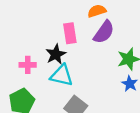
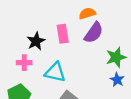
black star: (56, 54) -> (36, 41), moved

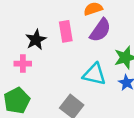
cyan triangle: (55, 72) -> (94, 74), moved

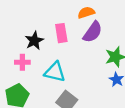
cyan triangle: (94, 74) -> (55, 72), moved

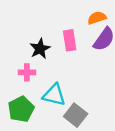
cyan triangle: (55, 72) -> (54, 95), moved

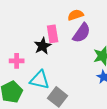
black star: (40, 49) -> (43, 46), moved

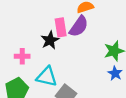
purple semicircle: (82, 33) -> (79, 26), moved

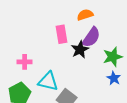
purple semicircle: (79, 26) -> (91, 37), moved
black star: (50, 40) -> (80, 50), moved

